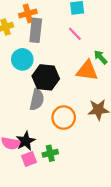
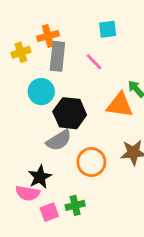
pink line: (75, 34) -> (94, 62), moved
gray semicircle: (37, 100) -> (59, 140), turned 45
black star: (26, 141) -> (40, 177), moved

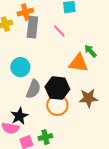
cyan circle: (41, 92) -> (20, 67), moved
black hexagon: (70, 113) -> (57, 88), moved
gray semicircle: (59, 140) -> (33, 89), turned -36

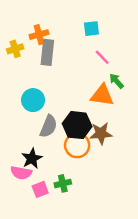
pink line: (59, 31) -> (102, 57), moved
brown star: (88, 98) -> (101, 133), moved

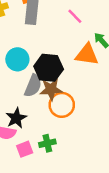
pink line: (102, 57) -> (75, 16), moved
black hexagon: (77, 125) -> (49, 68), moved
brown star: (101, 133) -> (51, 89), moved

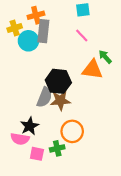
cyan circle: (17, 59) -> (28, 41), moved
orange circle: (62, 105) -> (72, 131), moved
pink square: (25, 149) -> (37, 154), turned 32

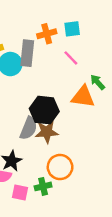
orange cross: (36, 15) -> (47, 34), moved

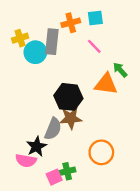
gray semicircle: (29, 128) -> (53, 129), moved
orange circle: (60, 167) -> (101, 152), moved
pink square: (20, 192) -> (54, 177), moved, turned -35

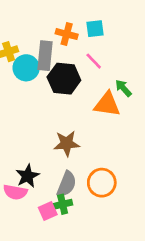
orange cross: (71, 23) -> (67, 34), turned 30
black hexagon: (68, 97) -> (64, 79), moved
gray semicircle: (53, 129) -> (67, 184), moved

